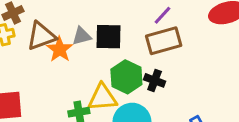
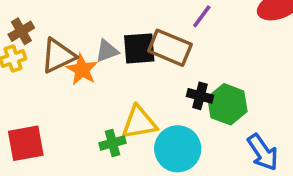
brown rectangle: (164, 41) -> (170, 48), moved, turned 44
green hexagon: (126, 77) -> (227, 104), moved

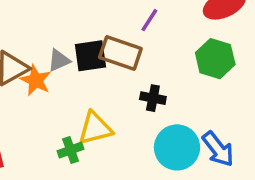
green hexagon: (227, 104) -> (215, 59), moved
cyan circle: (178, 149) -> (177, 147), moved

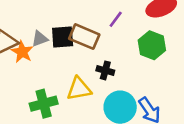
purple line: (149, 20) -> (116, 19), moved
yellow triangle: (95, 128) -> (79, 89), moved
green cross: (71, 150) -> (44, 104), size x1.5

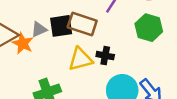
yellow triangle: (79, 89) -> (80, 59), moved

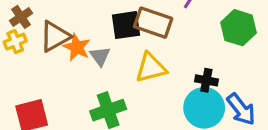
gray triangle: (39, 29) -> (100, 56), moved, turned -42
black cross: (105, 56) -> (206, 80), moved

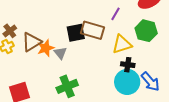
orange star: (77, 47) -> (46, 48), turned 30
yellow triangle: (151, 68) -> (122, 44), moved

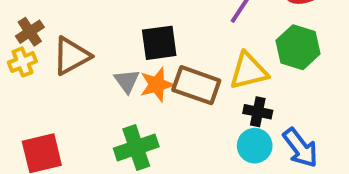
brown rectangle: (93, 30) -> (196, 85), moved
orange star: (46, 48) -> (157, 85), moved
cyan circle: (127, 82) -> (255, 146), size x0.7

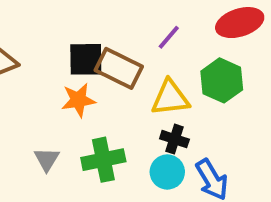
gray triangle: (127, 81) -> (47, 159), moved
brown rectangle: (196, 85) -> (119, 68), moved
green cross: (136, 147) -> (103, 160), moved

